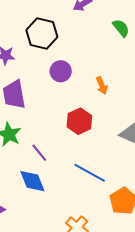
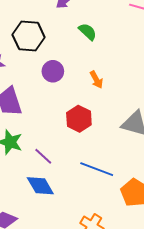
green semicircle: (121, 28) -> (88, 32), moved

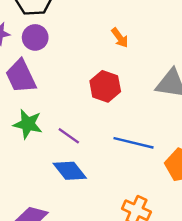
purple circle: (53, 71) -> (35, 37), moved

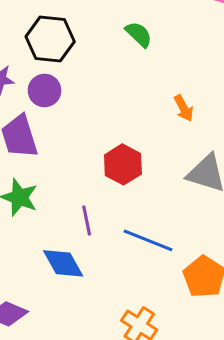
orange arrow: (120, 38) -> (184, 108), moved
purple line: (69, 136) -> (87, 220), moved, turned 35

